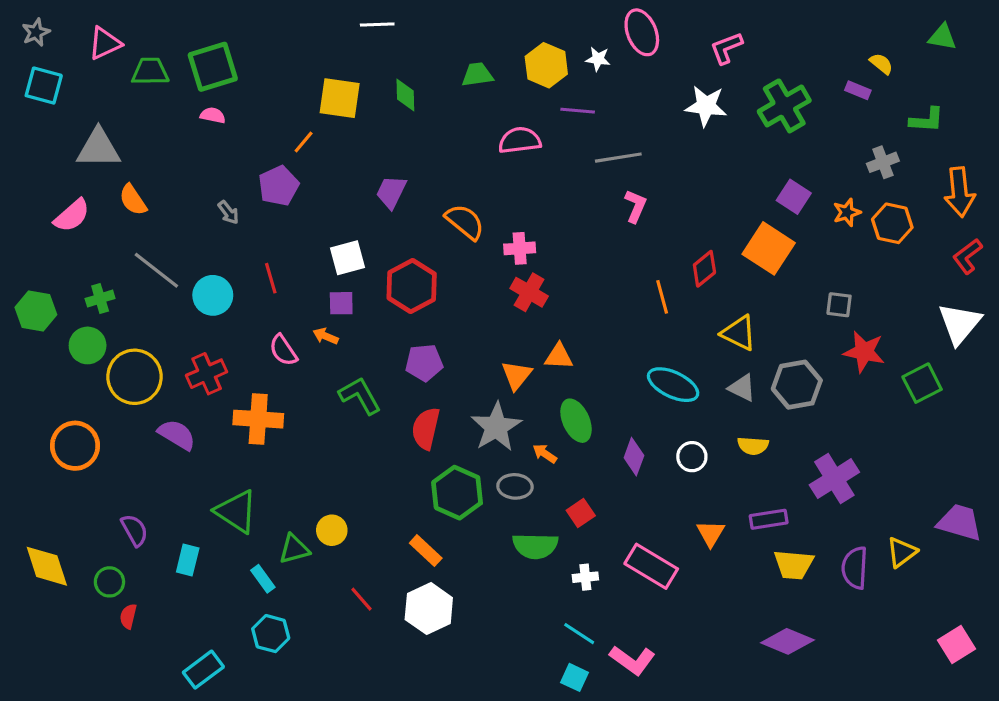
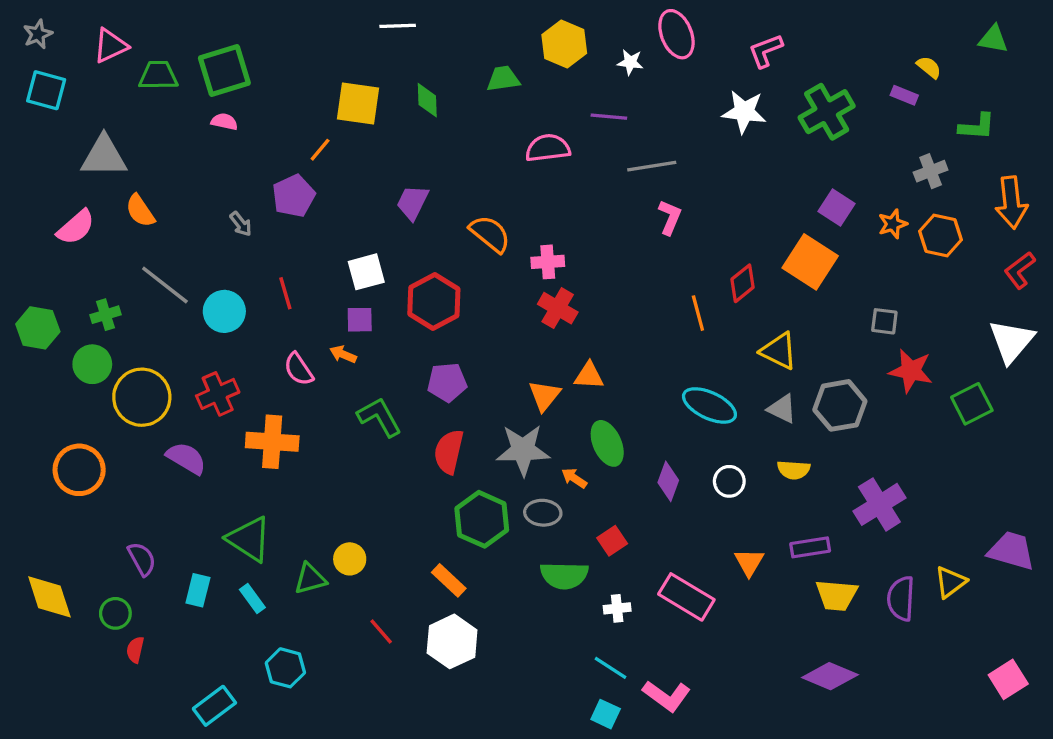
yellow hexagon: (546, 65) -> (564, 44), moved
gray star: (496, 427) -> (523, 450), turned 30
cyan rectangle: (263, 579) -> (252, 599), moved

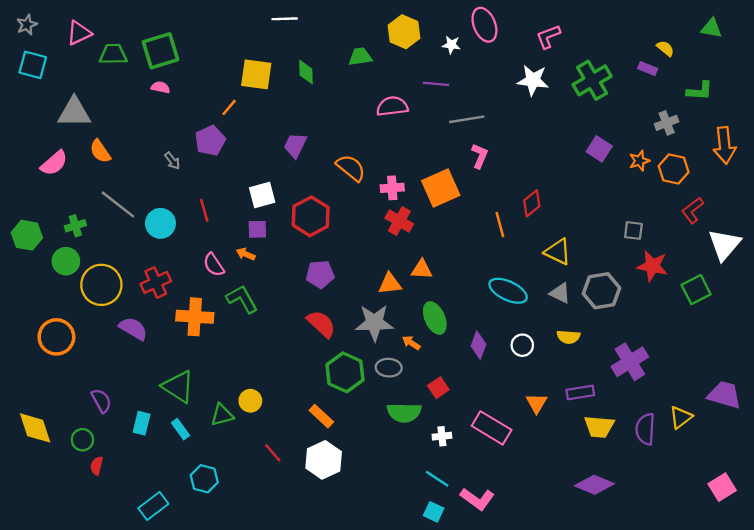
orange square: (810, 262) -> (441, 188), moved, turned 33
red L-shape: (1020, 270) -> (693, 210), moved
orange triangle: (544, 396) -> (390, 284), turned 45
green L-shape: (379, 417) -> (242, 299), moved
red semicircle: (449, 452) -> (321, 324), turned 120

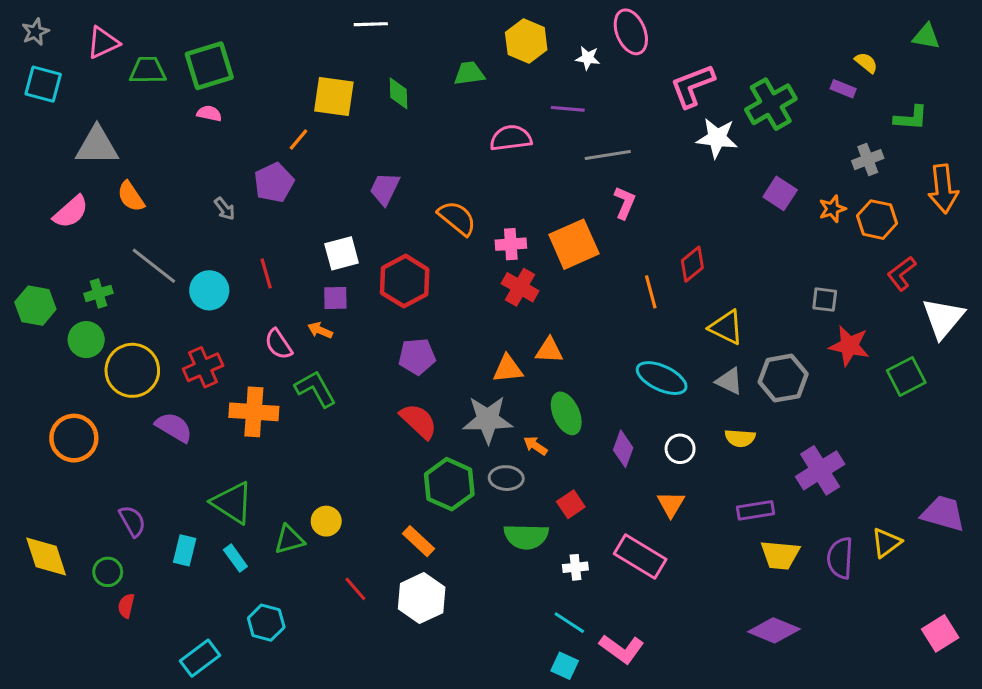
pink L-shape: (548, 37) -> (692, 86), moved, size x1.4
white star: (533, 80) -> (717, 138), moved
orange triangle: (536, 403) -> (671, 504), moved

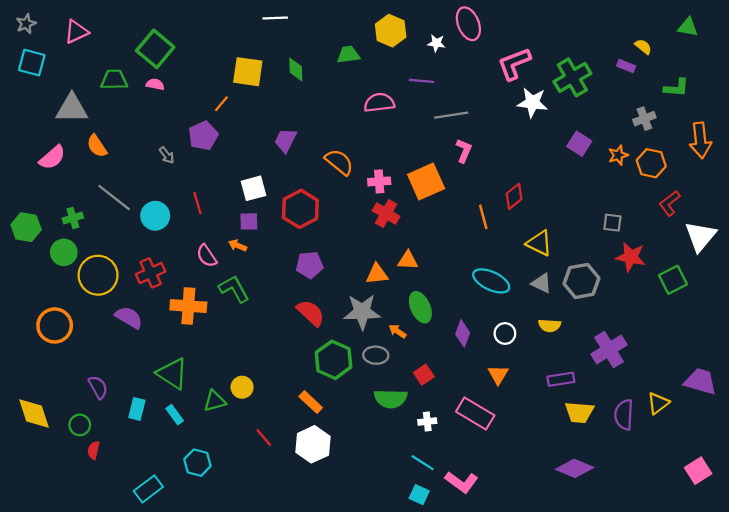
green square: (209, 66) -> (155, 49), turned -33
green trapezoid: (148, 70) -> (114, 80), moved

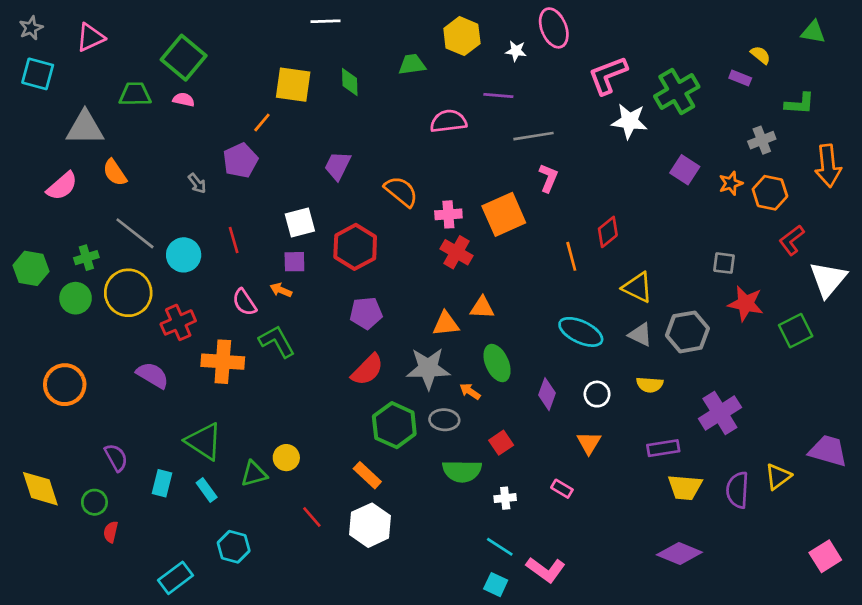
yellow circle: (98, 275) -> (128, 293), moved
red semicircle: (311, 313) -> (367, 370), turned 92
pink rectangle: (475, 413) -> (562, 489), size x0.5

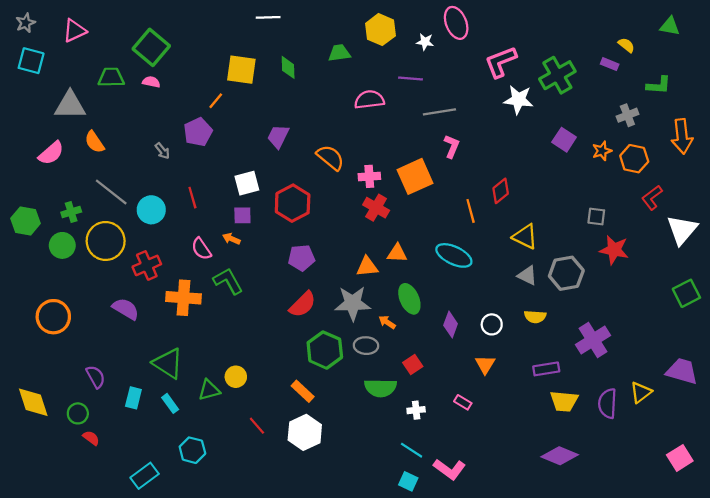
green square: (796, 331) -> (686, 293), moved
cyan ellipse: (581, 332) -> (454, 255), moved
red semicircle: (111, 532) -> (91, 438), turned 114

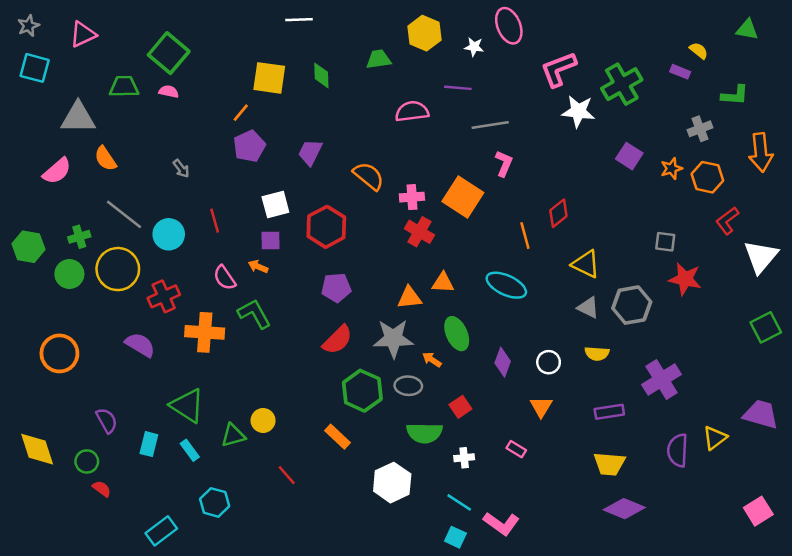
purple pentagon: (198, 132) -> (249, 146), moved
orange square: (415, 176) -> (463, 197), turned -33
yellow trapezoid: (564, 401) -> (609, 464), moved
white hexagon: (305, 432) -> (392, 483), moved

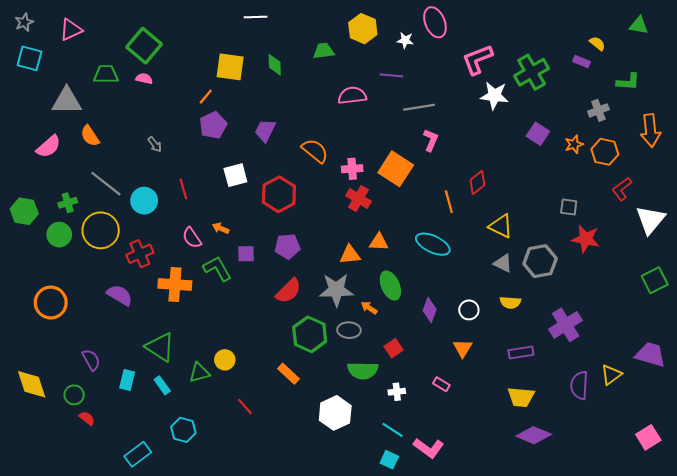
purple square: (270, 241) -> (246, 254), moved

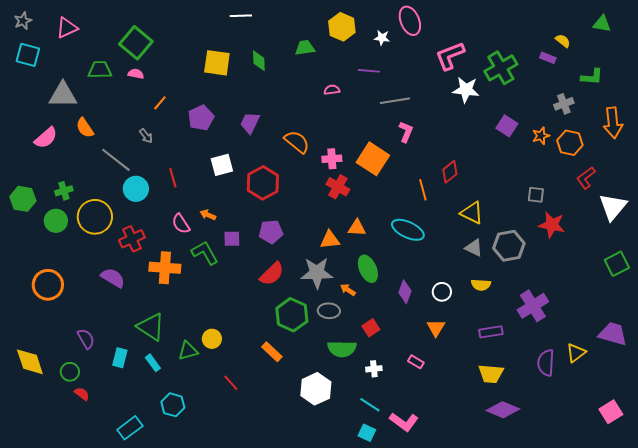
pink semicircle: (352, 96) -> (332, 90), size x0.6
orange line: (206, 97) -> (160, 103), moved
gray line: (106, 184) -> (116, 160), moved

